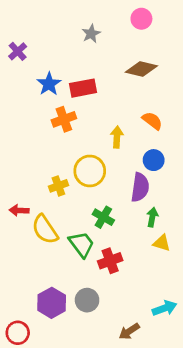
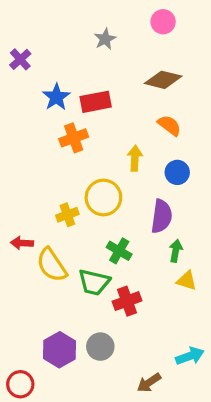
orange semicircle: (152, 121) -> (169, 125), moved
blue circle: (154, 160) -> (177, 172), moved
green trapezoid: (82, 244) -> (94, 282), turned 140

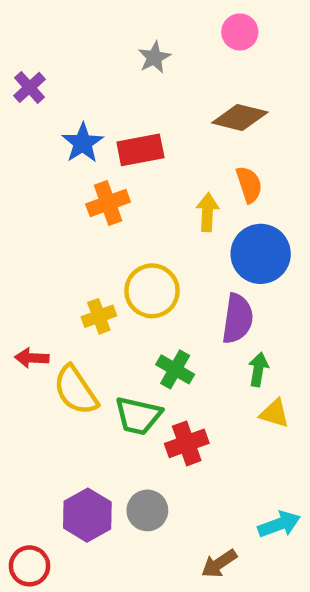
orange semicircle: (169, 125) -> (249, 185), turned 35
yellow arrow: (135, 158) -> (207, 212), moved
blue circle: (177, 172) -> (261, 254), size x1.6

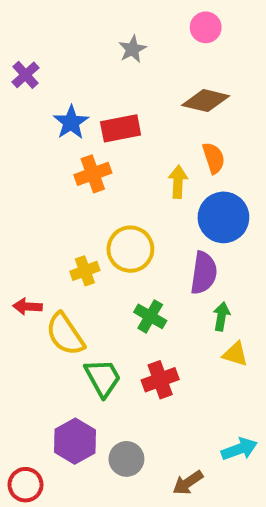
green trapezoid: (138, 416) -> (103, 378), moved, turned -132
gray circle: (147, 510) -> (126, 459), moved

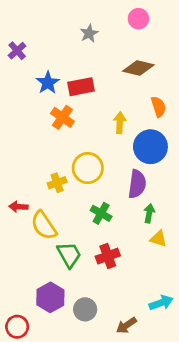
orange semicircle: (214, 158) -> (158, 107), moved
orange cross: (93, 174) -> (62, 117), turned -35

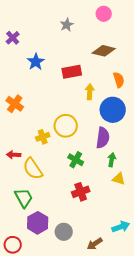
red rectangle: (81, 87) -> (72, 72), moved
orange cross: (62, 117) -> (15, 104), moved
green trapezoid: (69, 255) -> (24, 198), moved

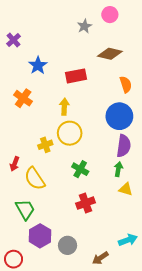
gray star: (67, 25) -> (84, 26), moved
yellow arrow: (90, 92) -> (64, 107), moved
orange cross: (15, 104) -> (23, 98), moved
purple semicircle: (103, 138) -> (124, 146), moved
red arrow: (14, 155) -> (15, 164), turned -72

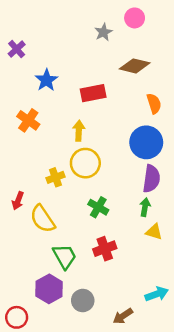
green trapezoid: (25, 209) -> (65, 256), moved

